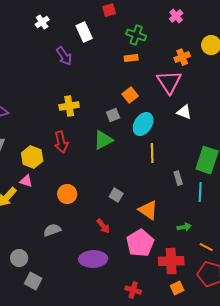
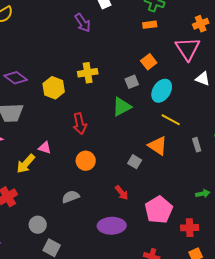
red arrow: (61, 142) -> (80, 124), moved
yellow line: (152, 153) -> (171, 120), turned -60
yellow hexagon: (32, 157) -> (54, 88), moved
orange triangle: (148, 210) -> (158, 146), moved
red cross: (171, 261) -> (190, 228), size x0.7

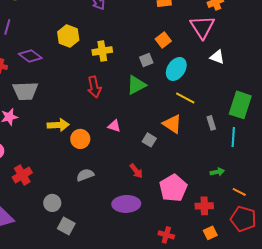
yellow hexagon: (54, 88) -> (68, 36), moved
red arrow: (80, 124) -> (94, 87), moved
pink triangle: (45, 148) -> (114, 126), moved
orange circle: (86, 161) -> (80, 139), moved
yellow arrow: (26, 164) -> (58, 125), moved, turned -135

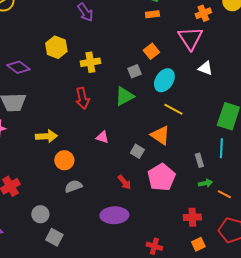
gray rectangle: (211, 123) -> (199, 160), moved
orange circle: (80, 139) -> (64, 160), moved
pink pentagon: (173, 188) -> (161, 177), moved
orange line: (239, 192) -> (224, 194), moved

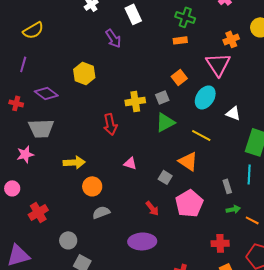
yellow cross: (90, 62) -> (135, 101), moved
white triangle: (205, 68) -> (233, 113), moved
cyan ellipse: (164, 80) -> (205, 97), moved
green triangle: (124, 96) -> (165, 122), moved

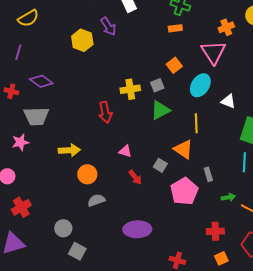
yellow hexagon: (84, 73) -> (82, 40), moved
yellow line: (201, 135) -> (196, 123), turned 60
gray rectangle: (227, 186) -> (208, 174), moved
red arrow: (152, 208) -> (135, 177), moved
red cross: (38, 212) -> (21, 207), moved

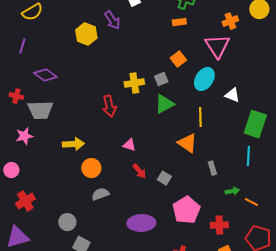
red cross: (11, 91) -> (16, 96), moved
gray square: (160, 165) -> (164, 178), moved
pink pentagon: (184, 191) -> (186, 210), moved

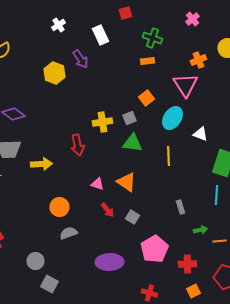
green triangle: (164, 104) -> (132, 143), turned 35
orange triangle: (187, 143) -> (126, 182), moved
yellow arrow: (73, 144) -> (41, 164), moved
orange line: (251, 202) -> (219, 241), turned -32

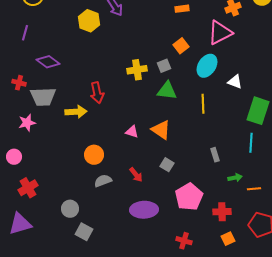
pink triangle: (185, 85) -> (220, 33), turned 36
red arrow: (77, 145) -> (97, 93), moved
red arrow: (107, 210) -> (136, 175), moved

